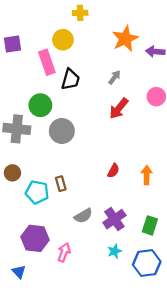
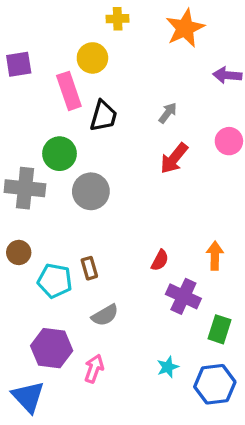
orange star: (125, 39) -> (185, 28), moved
red semicircle: (113, 171) -> (160, 260), moved
gray semicircle: (83, 216) -> (105, 315), moved
purple cross: (114, 219) -> (183, 296), moved, turned -30
blue triangle: (19, 272) -> (28, 397), size x1.6

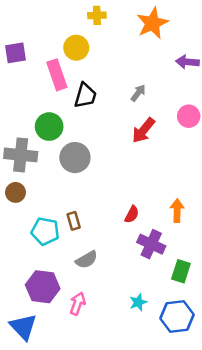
brown circle: (19, 252) -> (16, 192), moved

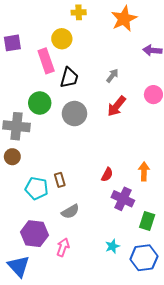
gray circle: (75, 158) -> (74, 114), moved

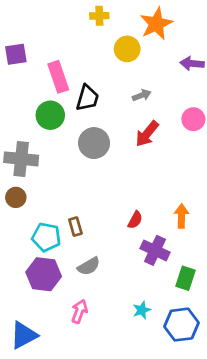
yellow circle: (62, 39) -> (127, 49), moved
gray arrow: (112, 76) -> (142, 95), turned 32
green circle: (40, 103) -> (50, 115), moved
purple hexagon: (34, 234) -> (44, 274), moved
blue triangle: (19, 266) -> (24, 335), turned 45

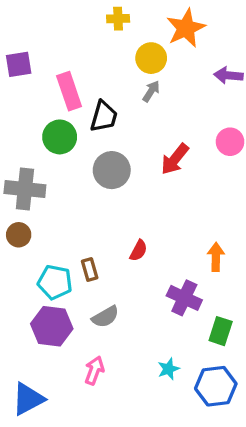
gray arrow: (142, 95) -> (151, 91), moved, turned -36
red semicircle: (135, 220) -> (139, 251), moved

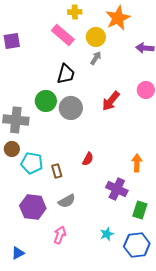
pink rectangle: (69, 91) -> (63, 35), moved, turned -30
green circle: (60, 137) -> (46, 101), moved
cyan pentagon: (55, 282) -> (32, 163), moved
blue triangle: (28, 399) -> (18, 253), size x0.6

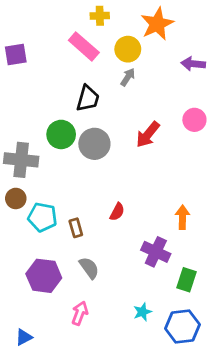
gray semicircle: (67, 201) -> (89, 268), turned -96

